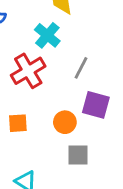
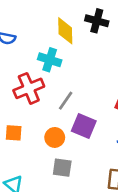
cyan cross: (47, 35) -> (50, 60), turned -30
gray line: (81, 68) -> (66, 101), moved

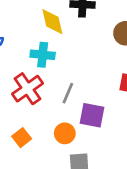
orange square: (14, 133) -> (22, 138), turned -30

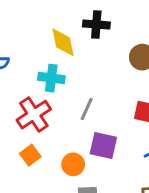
gray line: (68, 93) -> (87, 109), moved
orange square: (22, 138) -> (30, 155), moved

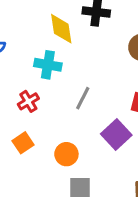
red cross: (34, 115) -> (28, 101), size x0.6
purple square: (103, 146) -> (116, 135), moved, turned 32

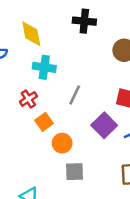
yellow diamond: (61, 29) -> (31, 34), moved
orange square: (23, 143) -> (44, 122), moved

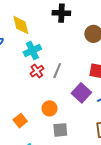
cyan cross: (44, 67) -> (32, 51), turned -30
red cross: (28, 99) -> (37, 71), moved
orange square: (44, 122) -> (20, 121), moved

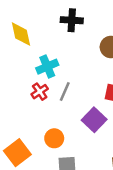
cyan cross: (32, 51) -> (47, 67), moved
orange square: (20, 121) -> (17, 153), size x1.5

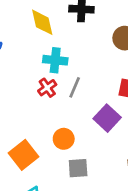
yellow diamond: (21, 34) -> (42, 22), moved
cyan cross: (47, 67) -> (55, 60), turned 30

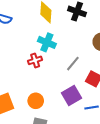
gray line: (75, 87) -> (73, 64), moved

